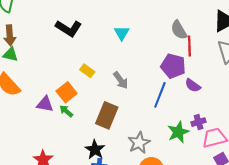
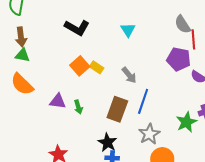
orange square: (67, 92) -> (80, 66), moved
blue line: (160, 95) -> (143, 101), moved
green arrow: (66, 111) -> (78, 107), turned -144

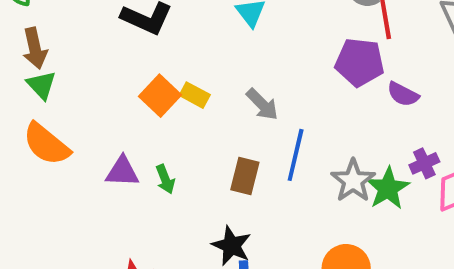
green triangle: (22, 55) -> (41, 85), turned 42
brown rectangle: (117, 109) -> (245, 176), size x0.7
gray star: (149, 134) -> (353, 181), moved

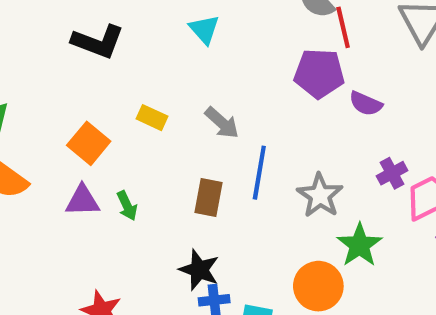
orange square: (160, 96) -> (89, 143), moved
green star: (388, 188) -> (359, 245), moved

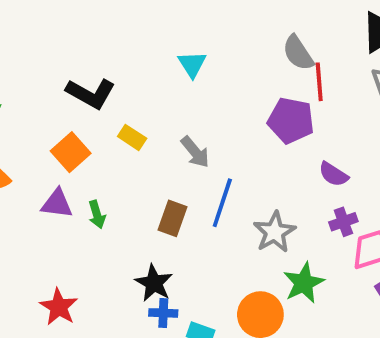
black L-shape: (98, 42) -> (91, 93), moved
purple semicircle: (366, 104) -> (333, 174), moved

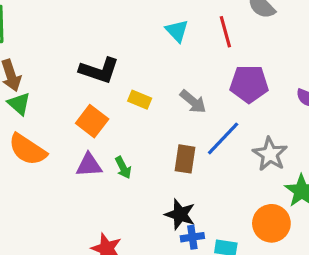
red line: (319, 82) -> (225, 32), moved
purple pentagon: (291, 120) -> (249, 84), moved
blue line: (222, 203) -> (223, 138), turned 36

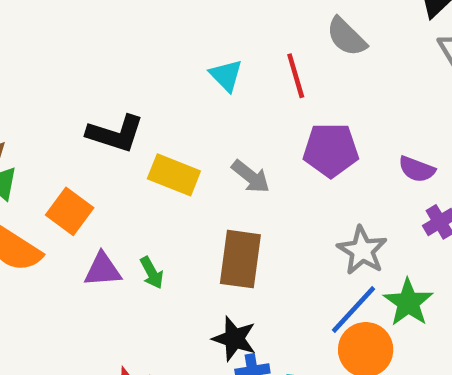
yellow rectangle: (140, 100) -> (174, 175), size x1.5
orange square: (92, 121) -> (70, 211), moved
blue line: (223, 138) -> (354, 309), moved
brown rectangle: (185, 159) -> (240, 259), size x1.4

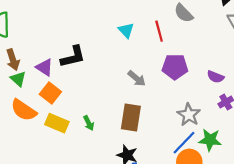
black L-shape: (115, 134) -> (73, 57), turned -32
yellow rectangle: (174, 175) -> (57, 123), moved
purple triangle: (103, 270) -> (44, 67), moved, turned 36
green star: (408, 302) -> (210, 140), turned -30

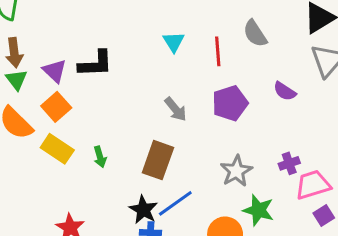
purple pentagon: (175, 67) -> (230, 103), turned -30
purple semicircle: (215, 77) -> (285, 91), moved
blue line: (184, 143) -> (175, 203), moved

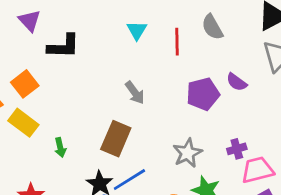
purple triangle: (55, 71) -> (30, 21), moved
purple pentagon: (230, 103) -> (203, 94), moved
green arrow: (100, 157) -> (60, 147), moved

